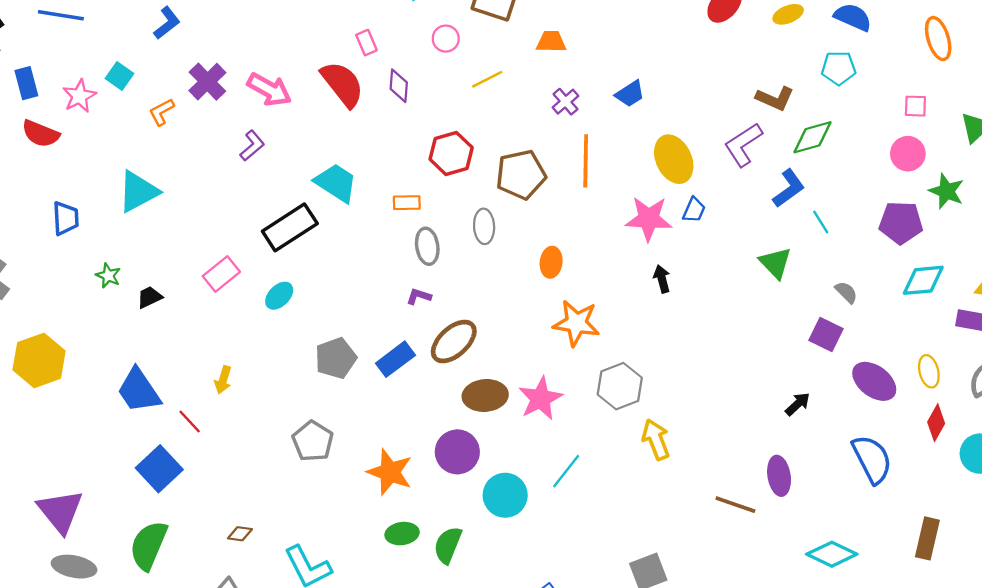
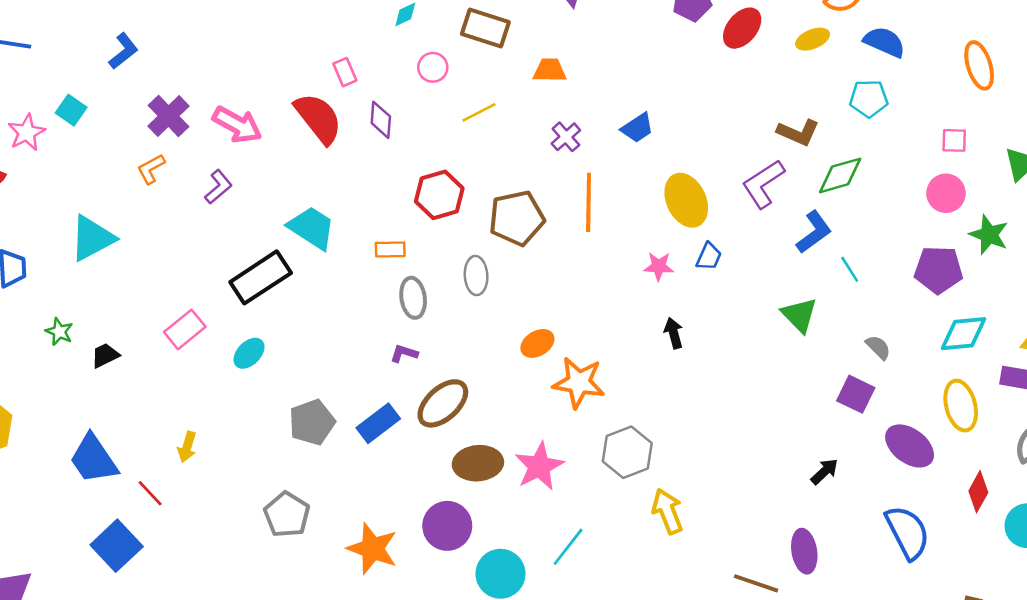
orange L-shape: (162, 112) -> (151, 169), moved
pink star: (649, 219) -> (659, 266), size x0.6
orange ellipse: (551, 262) -> (537, 343), moved, turned 52
yellow ellipse: (929, 371) -> (961, 406), moved, size x1.4

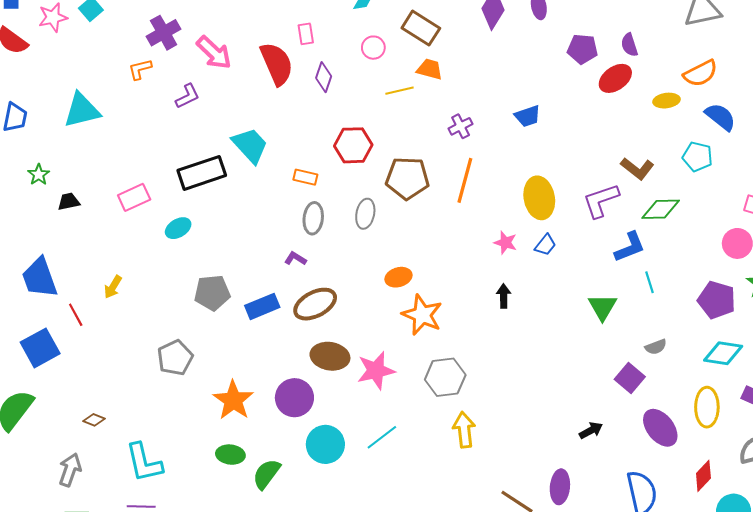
orange trapezoid: (550, 70) -> (430, 69), moved
blue trapezoid: (637, 128) -> (528, 116), moved
gray semicircle: (878, 347) -> (656, 347), turned 100

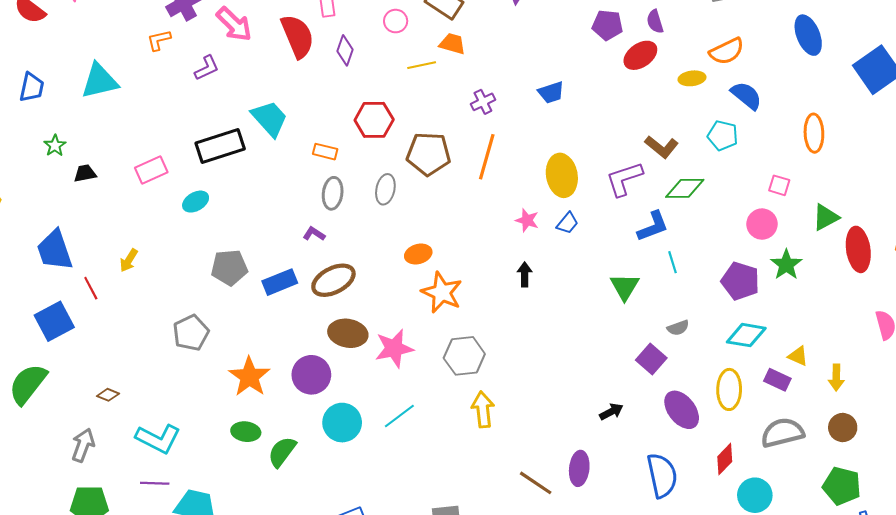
cyan L-shape: (144, 463) -> (158, 439), turned -51

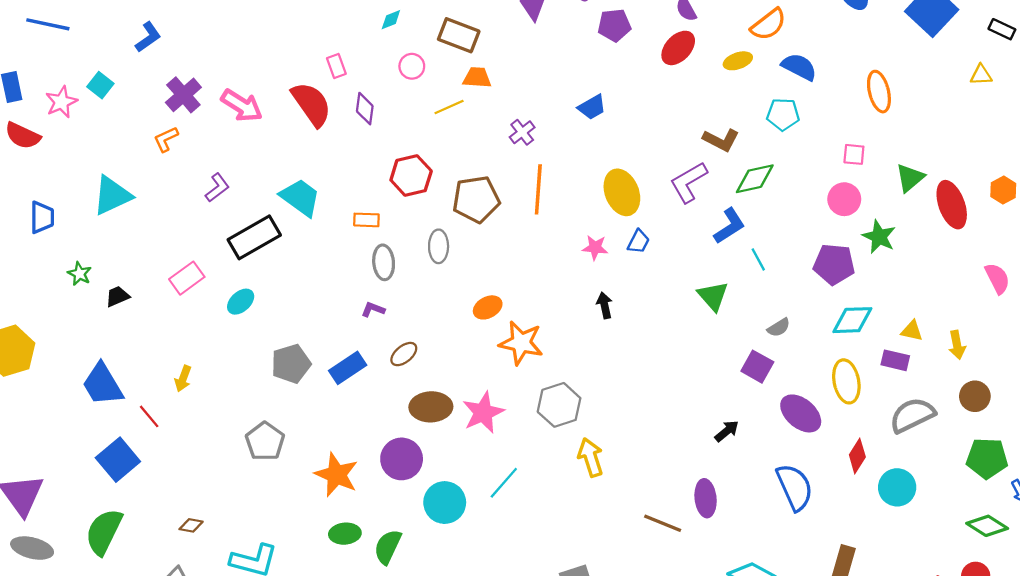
purple pentagon: (608, 25) -> (614, 25), moved
purple L-shape: (207, 68) -> (217, 188), moved
brown ellipse: (333, 280) -> (404, 354), size x0.6

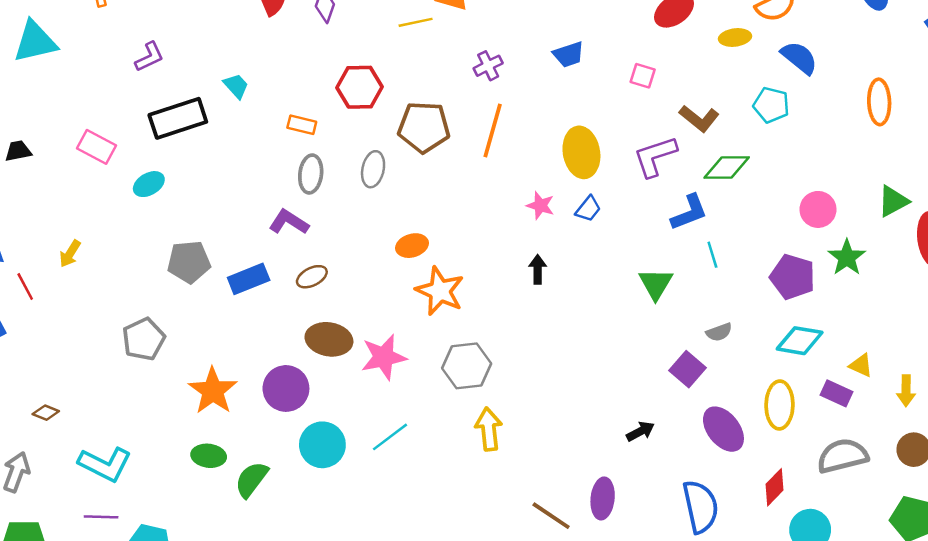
pink square: (854, 154) -> (643, 76), moved
cyan trapezoid: (300, 197) -> (236, 86), size x0.6
pink rectangle: (187, 278) -> (96, 147), turned 52
purple L-shape: (373, 309) -> (289, 222), size x1.5

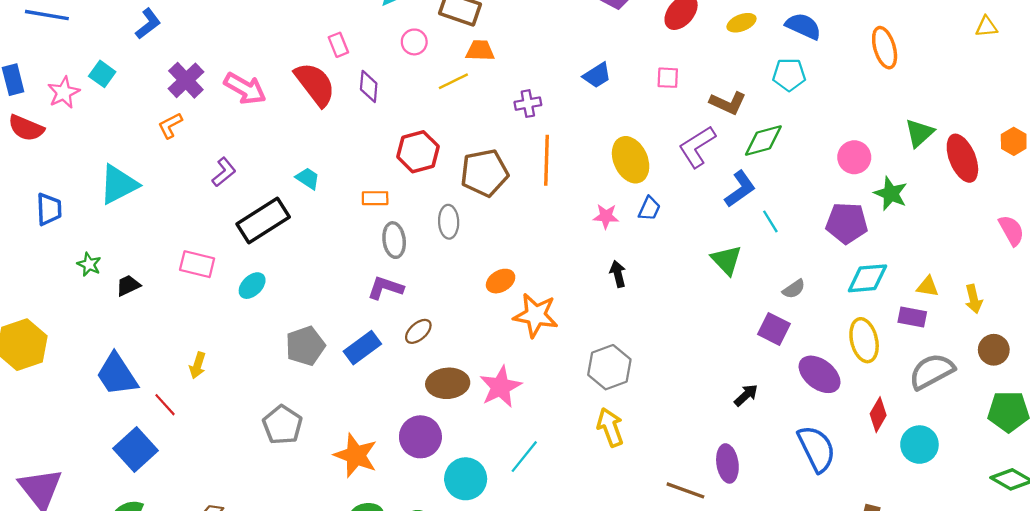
purple cross: (488, 66) -> (528, 104), turned 30
gray hexagon: (467, 366) -> (609, 367), moved

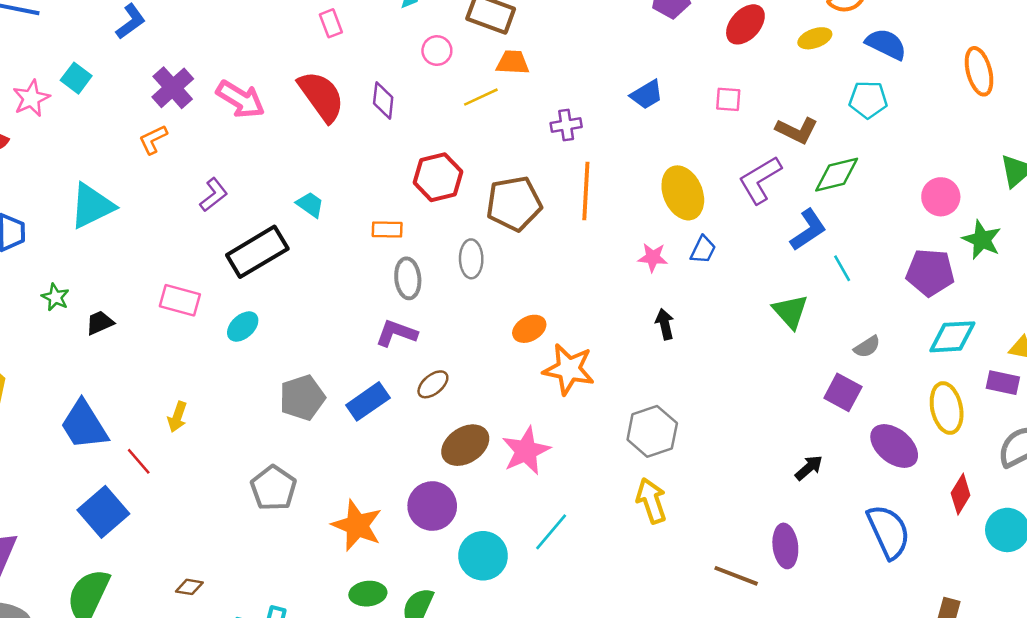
pink rectangle: (338, 45) -> (331, 23), moved
brown ellipse: (448, 383) -> (465, 445), turned -30

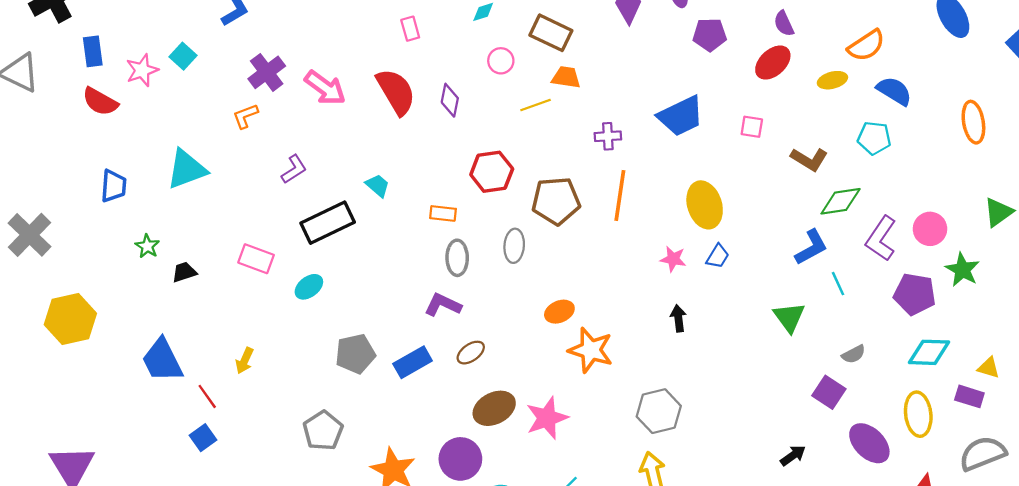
blue trapezoid: (647, 95) -> (681, 116), size x1.6
purple L-shape: (760, 180) -> (881, 239), moved, turned -30
blue square: (103, 512) -> (203, 438), moved, size x0.6

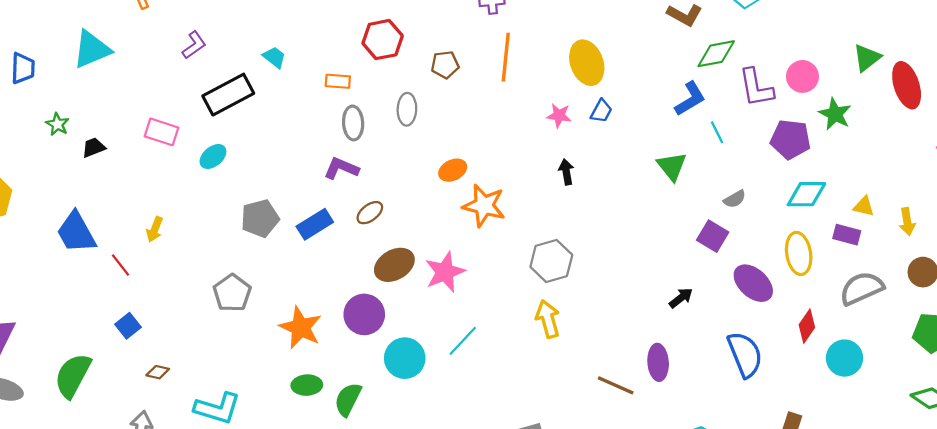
brown pentagon: (556, 201) -> (445, 65), size x0.6
purple L-shape: (881, 239) -> (756, 88), turned -42
blue square: (203, 438) -> (128, 326), moved

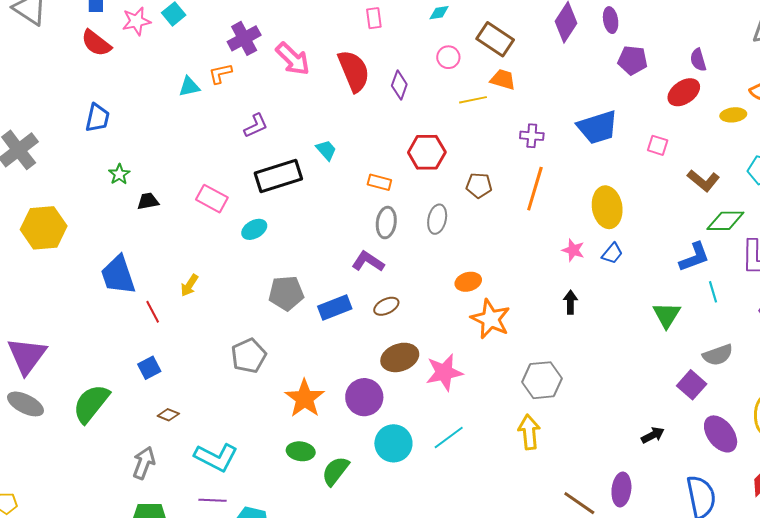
cyan triangle: (92, 49) -> (189, 87), moved, size x0.6
gray semicircle: (735, 199) -> (718, 355), size x1.4

